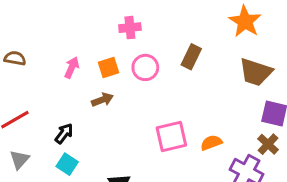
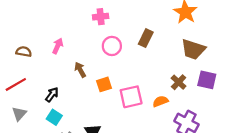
brown semicircle: (15, 58) -> (24, 52), moved
orange square: (108, 67) -> (104, 84), moved
brown arrow: (102, 100) -> (80, 70), turned -98
brown cross: (268, 144) -> (179, 82), moved

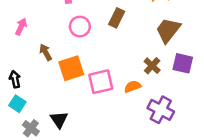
brown trapezoid: (193, 49) -> (168, 30), turned 110
orange square: (104, 84) -> (71, 68), size x1.5
black arrow: (52, 95) -> (15, 79), turned -49

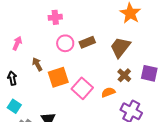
brown rectangle: (117, 18) -> (87, 42), moved, turned 42
brown trapezoid: (168, 30) -> (120, 47), moved
black arrow: (15, 79) -> (12, 78), moved
pink square: (101, 82) -> (82, 88), turned -35

